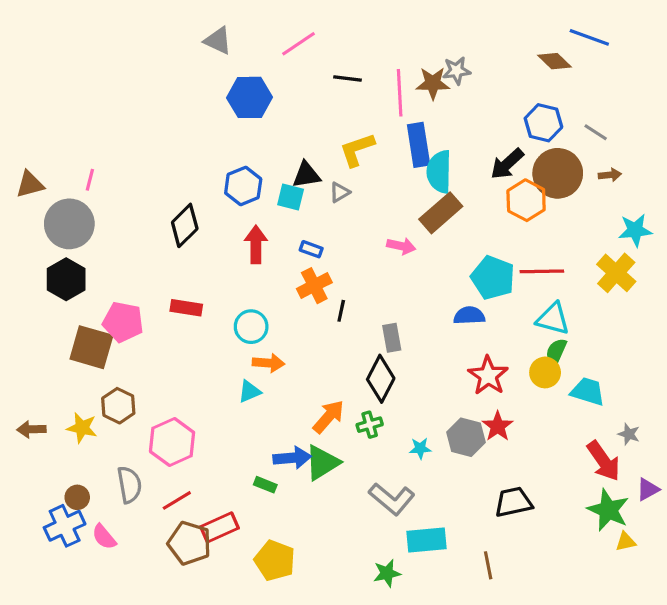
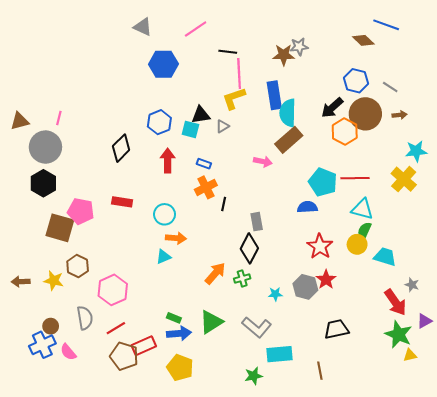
pink line: (400, 93) -> (239, 74), moved
blue arrow: (292, 458) -> (179, 333), moved
green triangle: (322, 463) -> (211, 322), moved

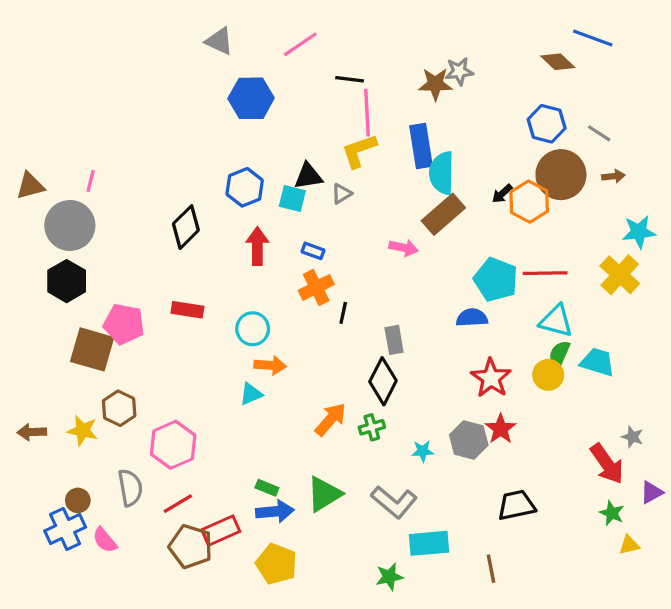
black arrow: (332, 108) -> (502, 194), moved, size x0.6
cyan trapezoid: (385, 257) -> (597, 362), moved
green star: (398, 334) -> (612, 513), size x0.6

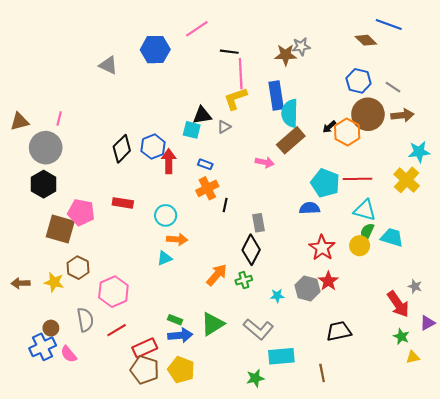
gray triangle: (219, 41) -> (108, 65), moved
blue hexagon: (251, 98) -> (155, 50), moved
brown arrow: (613, 176) -> (402, 115), size x1.5
blue hexagon: (245, 187) -> (153, 147), moved
brown pentagon: (191, 546) -> (145, 370), moved

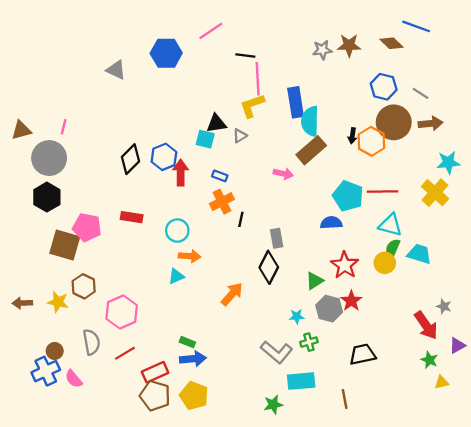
brown star: (286, 55) -> (349, 45), moved
black arrow: (329, 127) -> (352, 136), turned -40
green cross: (244, 280) -> (309, 342), moved
green triangle: (213, 324) -> (315, 281), moved, size x0.7

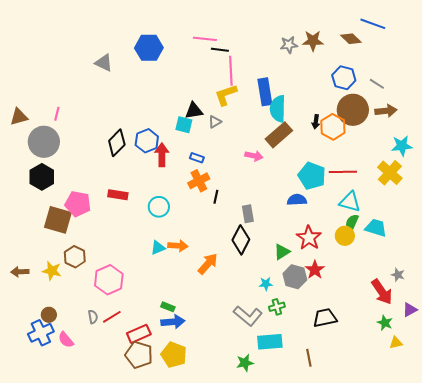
pink line: (211, 31) -> (205, 39), moved, turned 40
orange arrow: (190, 256) -> (178, 246), moved
gray semicircle: (91, 342) -> (93, 317), moved, size x0.6

